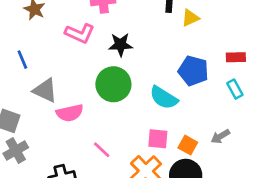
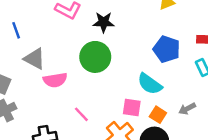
cyan semicircle: (164, 98) -> (150, 84), moved

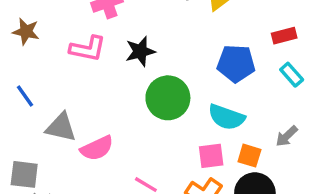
green circle: (95, 57) -> (168, 98), moved

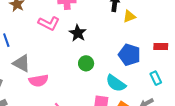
black star: (140, 51) -> (78, 33), turned 30
cyan rectangle: (292, 75) -> (156, 78), moved
green circle: (168, 98) -> (86, 63), size x0.6

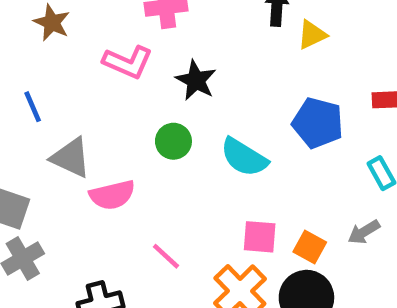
green circle: (86, 63) -> (173, 141), moved
cyan semicircle: (116, 83) -> (244, 157), moved

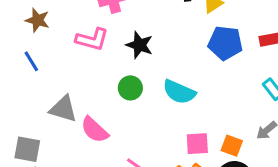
blue line: (33, 107) -> (31, 61), moved
blue pentagon: (318, 123) -> (225, 43), moved
pink semicircle: (112, 195) -> (95, 130), turned 64

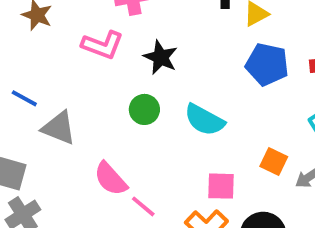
blue line: (31, 61) -> (24, 98), moved, turned -35
pink semicircle: (95, 130) -> (111, 179), moved
orange square: (232, 146) -> (274, 161), moved

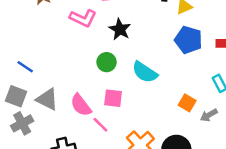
blue line: (24, 98) -> (25, 67), moved
gray triangle: (59, 128) -> (47, 99), moved
pink square: (221, 186) -> (113, 98), moved

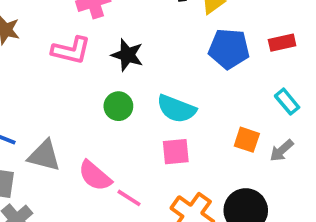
pink square: (113, 98) -> (176, 152), moved
gray triangle: (47, 99) -> (44, 156), moved

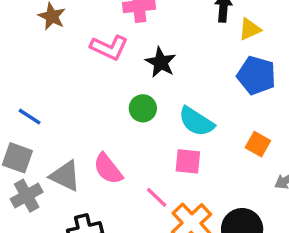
orange square: (247, 140) -> (258, 144), moved
gray triangle: (44, 156) -> (65, 176), moved
pink line: (129, 198) -> (157, 197), moved

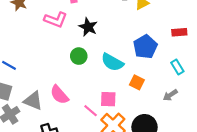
blue pentagon: (256, 75) -> (145, 47), moved, turned 30
orange square: (258, 144) -> (137, 82), moved
pink square: (188, 161) -> (108, 99), moved

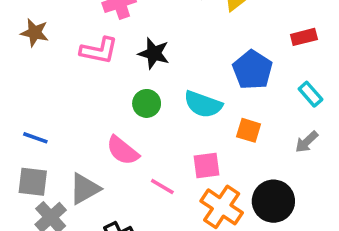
pink semicircle: (59, 95) -> (123, 151), moved
gray triangle: (33, 101) -> (85, 189), turned -42
pink line: (91, 111) -> (162, 186), moved

